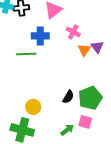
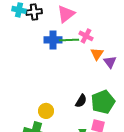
purple triangle: (97, 47) -> (110, 62), moved
green line: (26, 54) -> (69, 40), moved

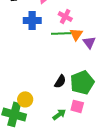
green line: (69, 40) -> (61, 33), moved
yellow circle: (46, 111) -> (25, 99), moved

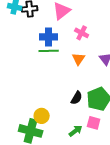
green line: (61, 33) -> (49, 51), moved
orange triangle: (76, 34) -> (79, 59), moved

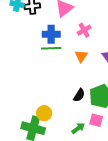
pink cross: (82, 33) -> (84, 30), turned 32

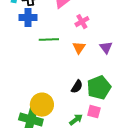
blue cross: (51, 34) -> (28, 18), moved
yellow circle: (44, 113) -> (42, 105), size x1.5

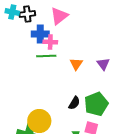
blue cross: (28, 18) -> (40, 34), moved
pink cross: (82, 22) -> (50, 42), moved, turned 32

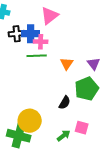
black cross: (27, 14) -> (17, 34), moved
green pentagon: (96, 104) -> (87, 89), moved

